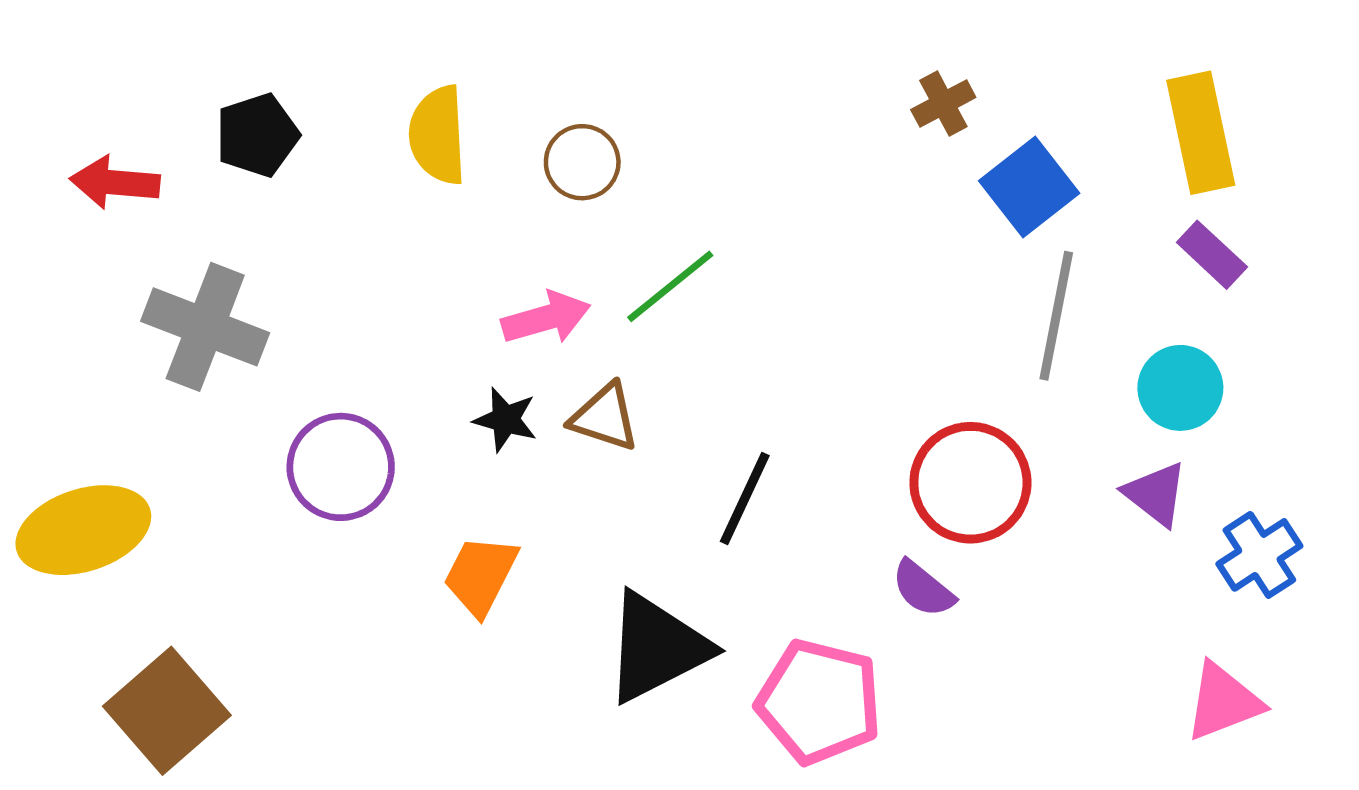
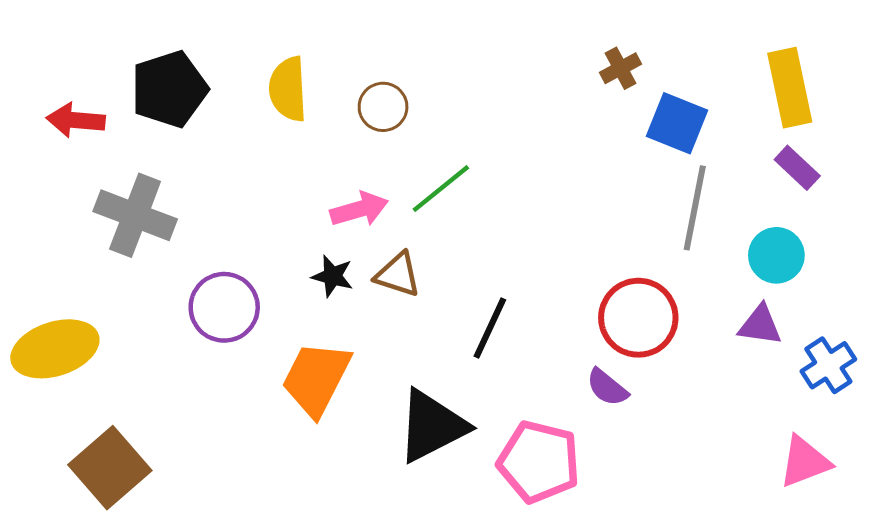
black pentagon: (257, 135) -> (169, 89), size x1.4
blue square: (1029, 187) -> (677, 123), turned -30
purple triangle: (1156, 494) -> (760, 325), turned -30
orange trapezoid: (481, 575) -> (316, 379), size x1.4

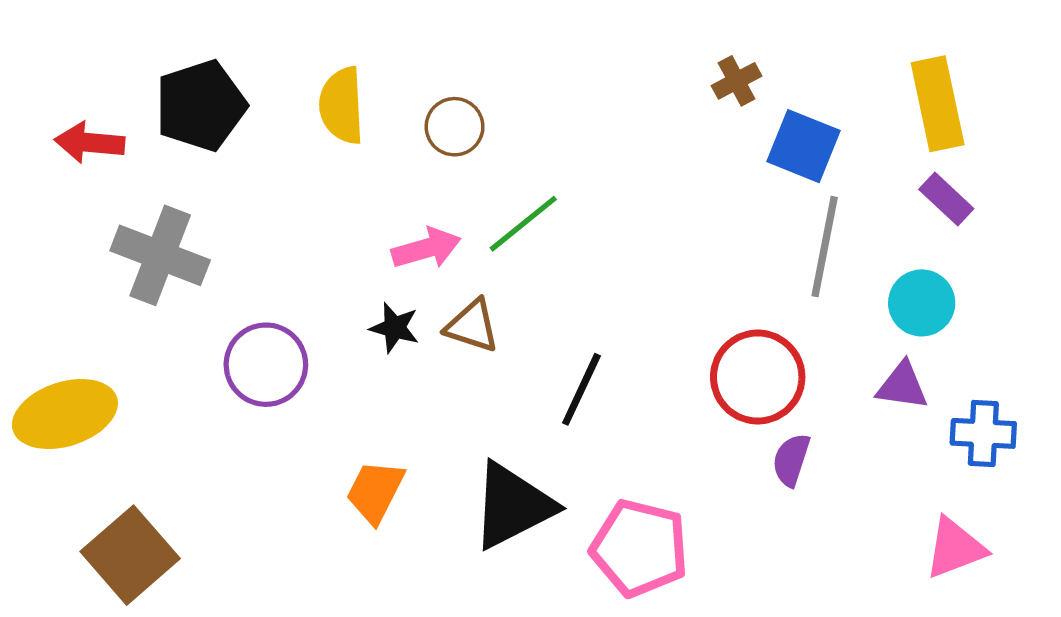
blue cross: (828, 365) -> (983, 433), turned 36
orange trapezoid: (316, 379) -> (375, 492), moved, size x0.7
purple semicircle: (607, 387) -> (791, 460), moved, turned 69

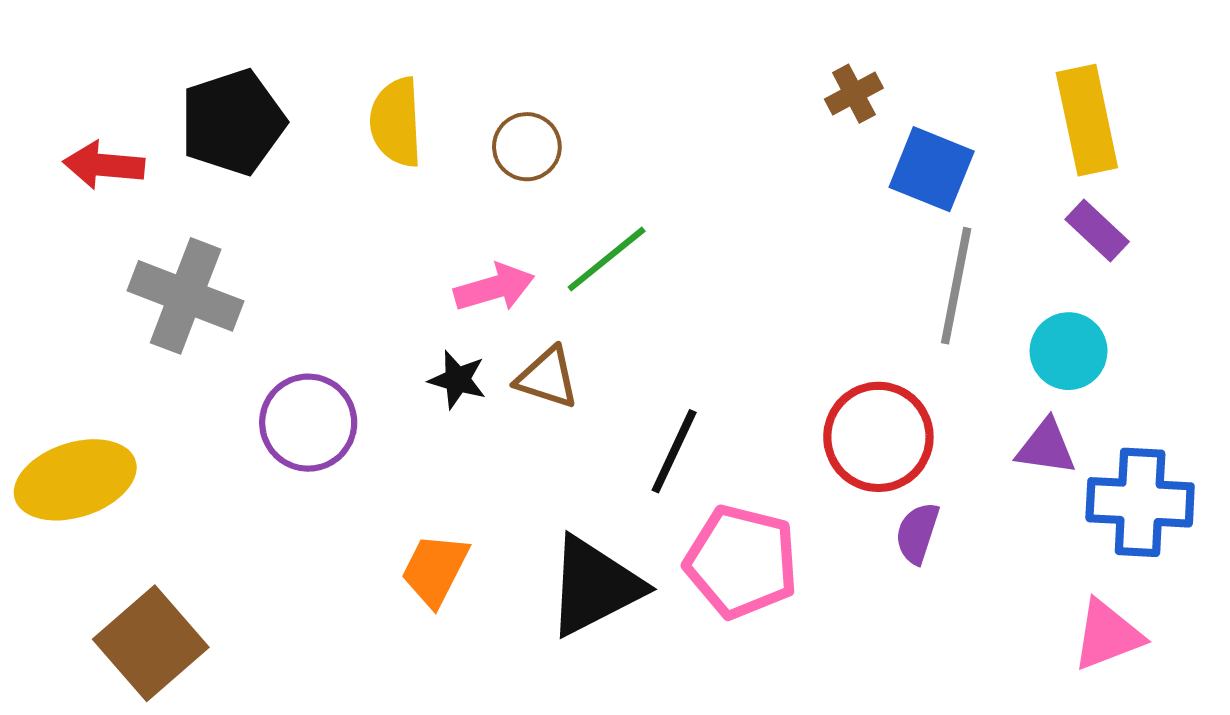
blue cross: (983, 433) -> (1140, 502), size x1.4
pink pentagon: (640, 548) -> (741, 562), moved

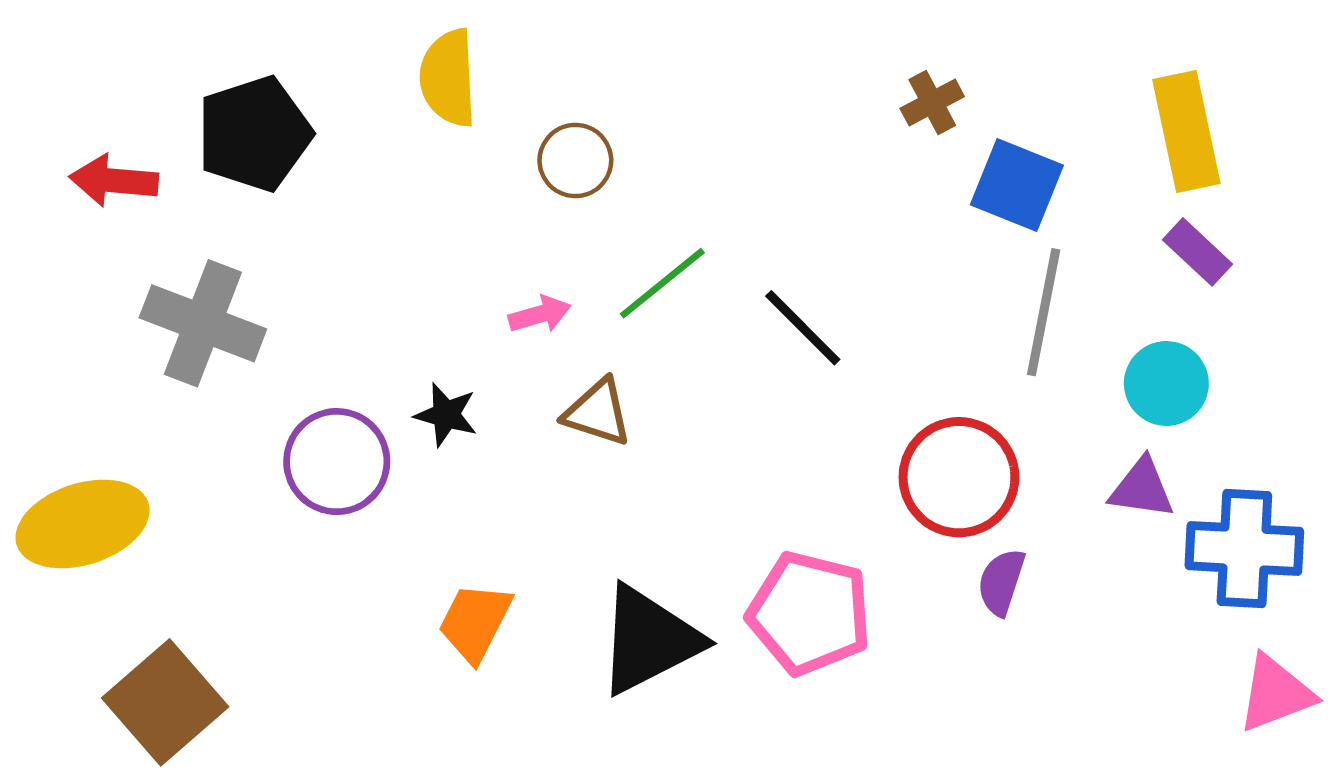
yellow semicircle: (396, 122) -> (448, 78), moved
pink arrow: (494, 288) -> (540, 314), size x0.7
black star: (457, 380) -> (446, 415), moved
black line: (674, 451) -> (803, 328), moved, turned -70
pink triangle: (1107, 635) -> (1276, 693), moved

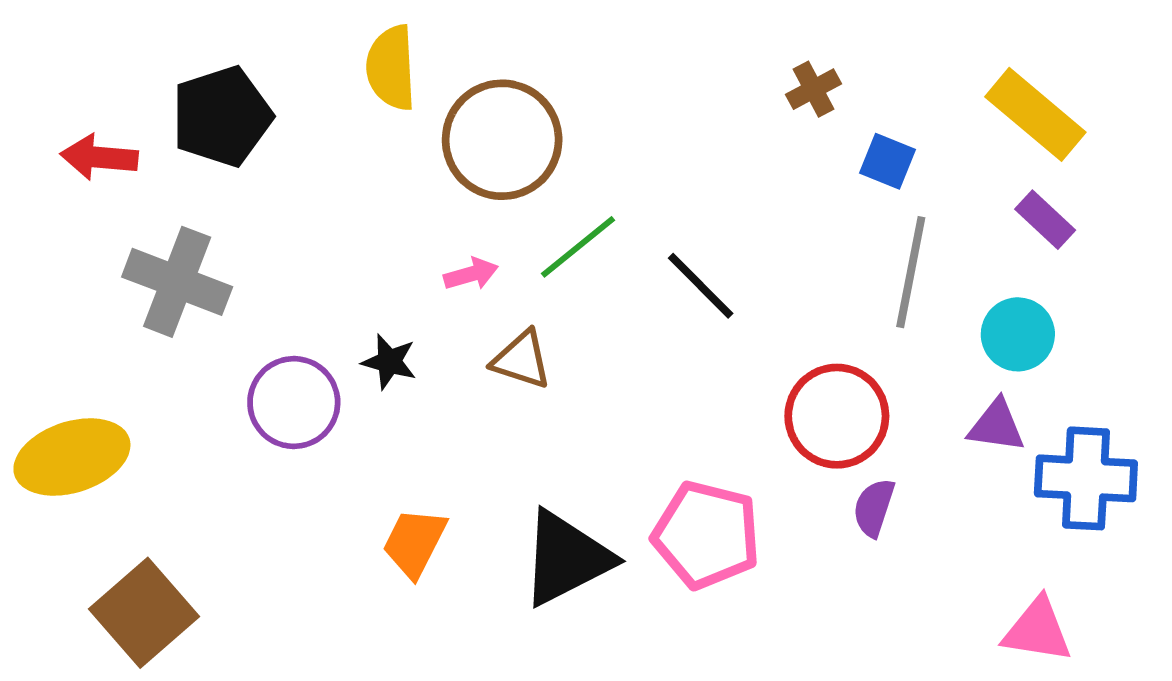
yellow rectangle: (1186, 131) -> (1035, 114), turned -38
brown circle: (575, 160) -> (502, 140), size x1.8
blue square: (1017, 185) -> (887, 161), size x0.7
pink triangle: (1276, 693) -> (1037, 630), moved, turned 30

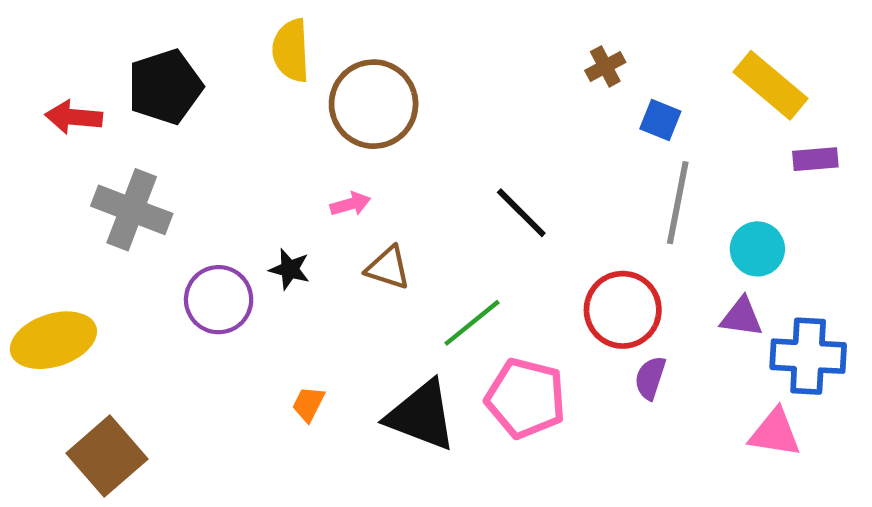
purple rectangle: (1045, 220) -> (815, 159), moved, turned -48
green line: (578, 247) -> (472, 323), moved
orange trapezoid: (415, 543) -> (308, 404), size x0.7
black triangle: (566, 558) -> (421, 416), turned 48
pink triangle: (1037, 630) -> (775, 433), moved

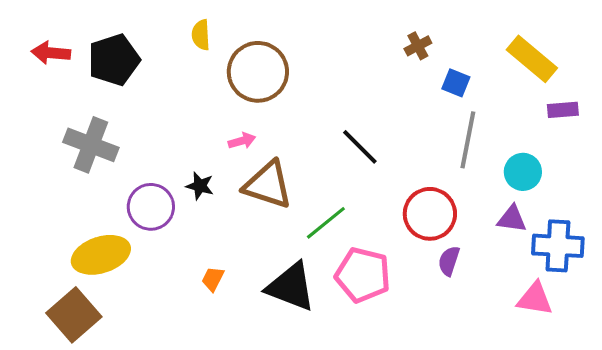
yellow semicircle: (291, 51) -> (201, 35), size x0.7
red arrow: (74, 117) -> (51, 53), moved
brown triangle: (388, 268) -> (268, 185), size x1.6
yellow ellipse: (53, 340) -> (101, 255), moved

